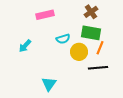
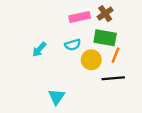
pink rectangle: (45, 15) -> (80, 17), moved
cyan arrow: (25, 46) -> (39, 49), moved

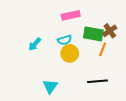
brown cross: (105, 14) -> (110, 31), moved
yellow circle: (91, 60) -> (70, 53), moved
black line: (113, 78) -> (97, 81), moved

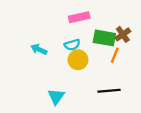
cyan arrow: (35, 44) -> (39, 49), turned 72

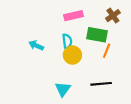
brown cross: (123, 34) -> (113, 16), moved
cyan semicircle: (72, 45) -> (67, 41), turned -80
cyan triangle: (56, 97) -> (63, 89), moved

